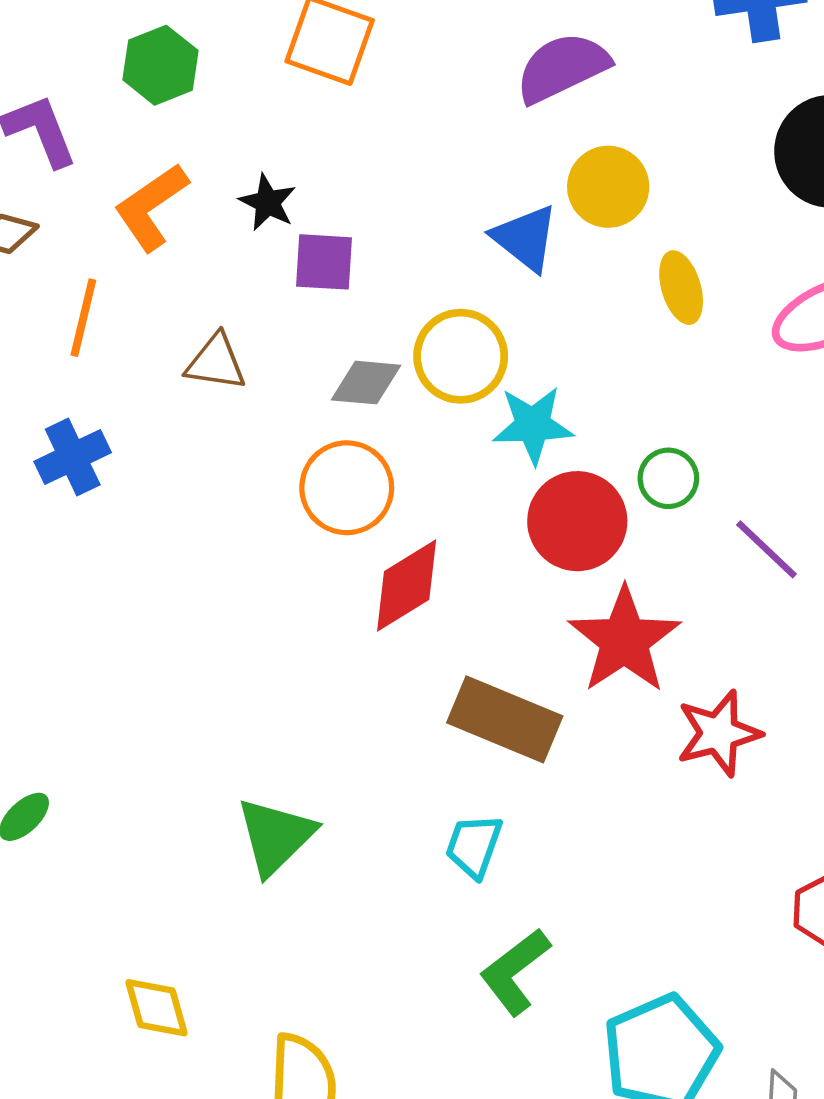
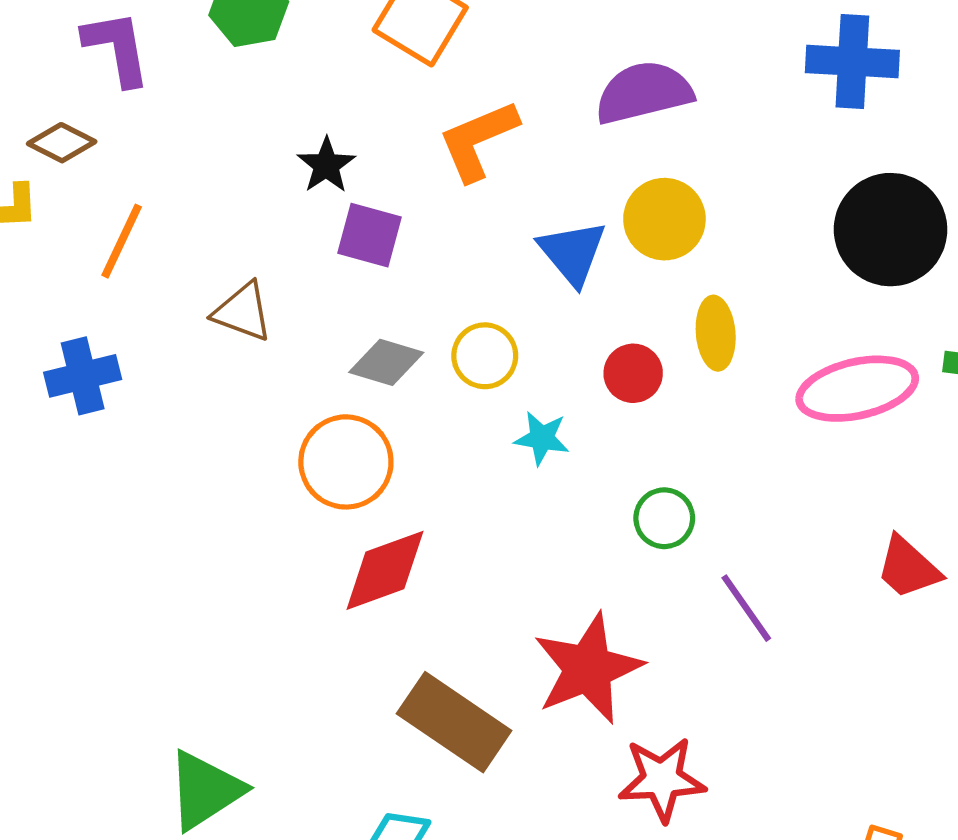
orange L-shape: (151, 207) -> (478, 140), moved
yellow circle: (461, 356) -> (485, 356), size x0.7
cyan star: (533, 425) -> (542, 438), size x0.7
red circle: (577, 521) -> (633, 373), moved, size x0.6

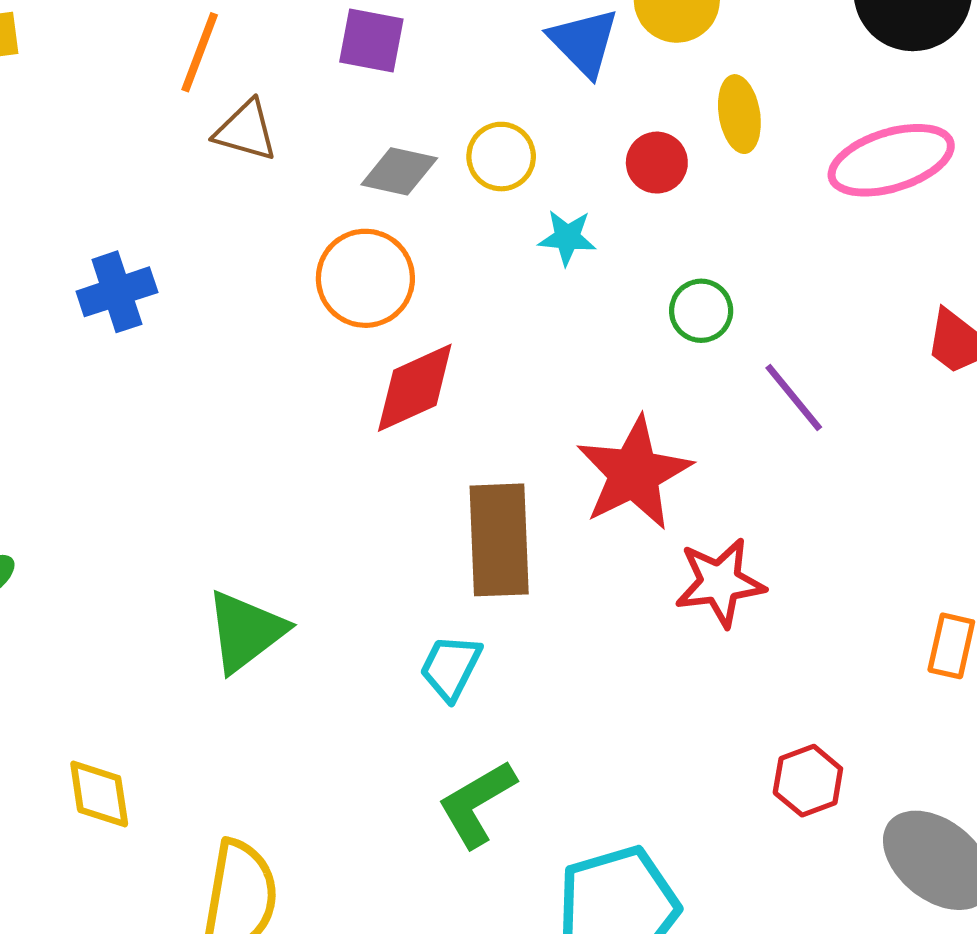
orange line: (122, 241) -> (200, 52), moved
blue cross: (83, 376) -> (117, 292), moved
brown rectangle: (454, 722) -> (499, 540), turned 58

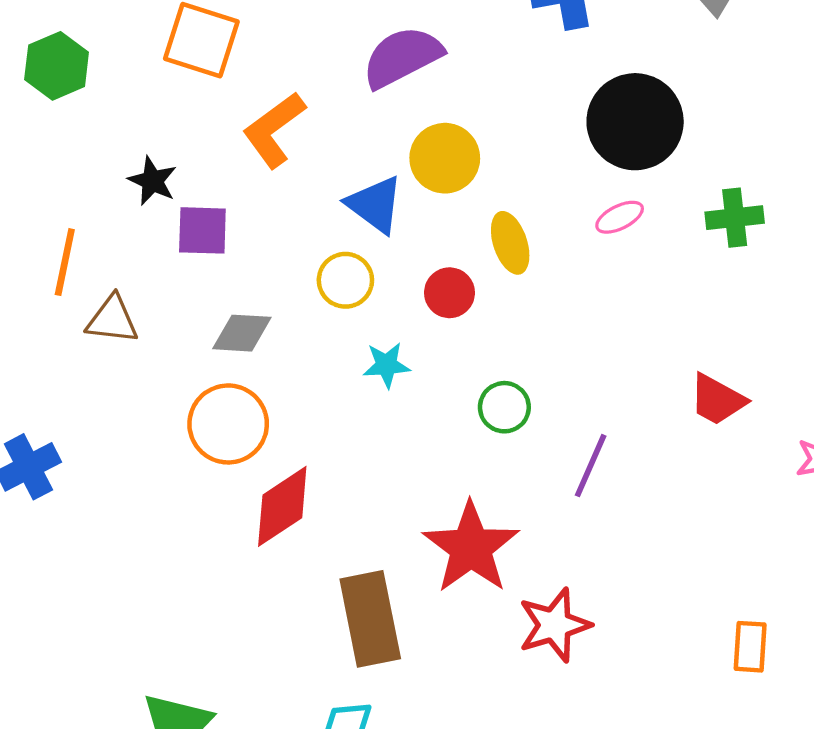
yellow circle: (501, 157) -> (345, 280), moved
pink ellipse: (891, 160) -> (620, 217), moved, size x0.5
purple line: (794, 398) -> (591, 466), turned 72

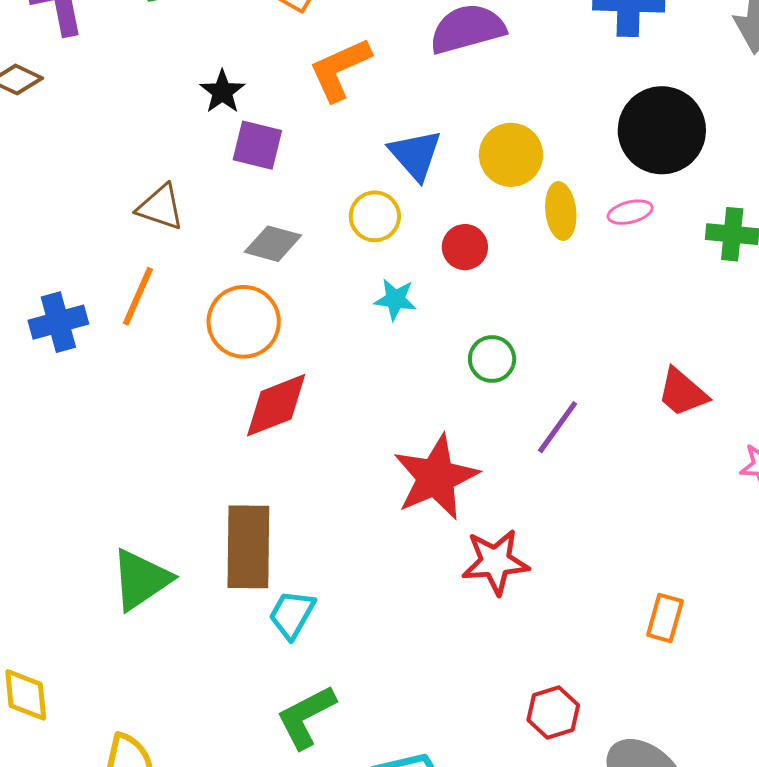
yellow circle: (445, 158) -> (511, 155), moved
yellow ellipse: (510, 243) -> (561, 211), moved
orange line: (65, 262) -> (138, 296), moved
brown rectangle: (370, 619) -> (248, 547), moved

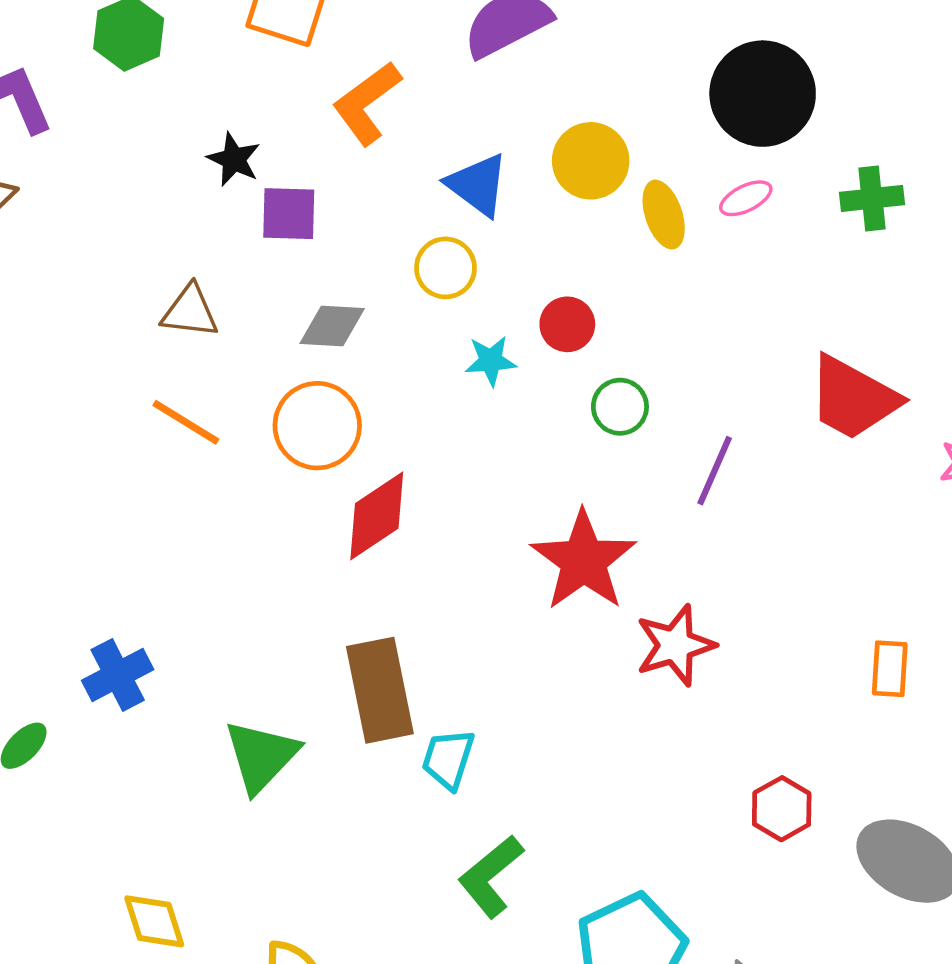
red circle: (465, 247) -> (567, 324), moved
orange line: (138, 296) -> (186, 422), turned -70
blue cross: (58, 322) -> (118, 675), moved
red trapezoid: (682, 392) -> (853, 398), size x1.5

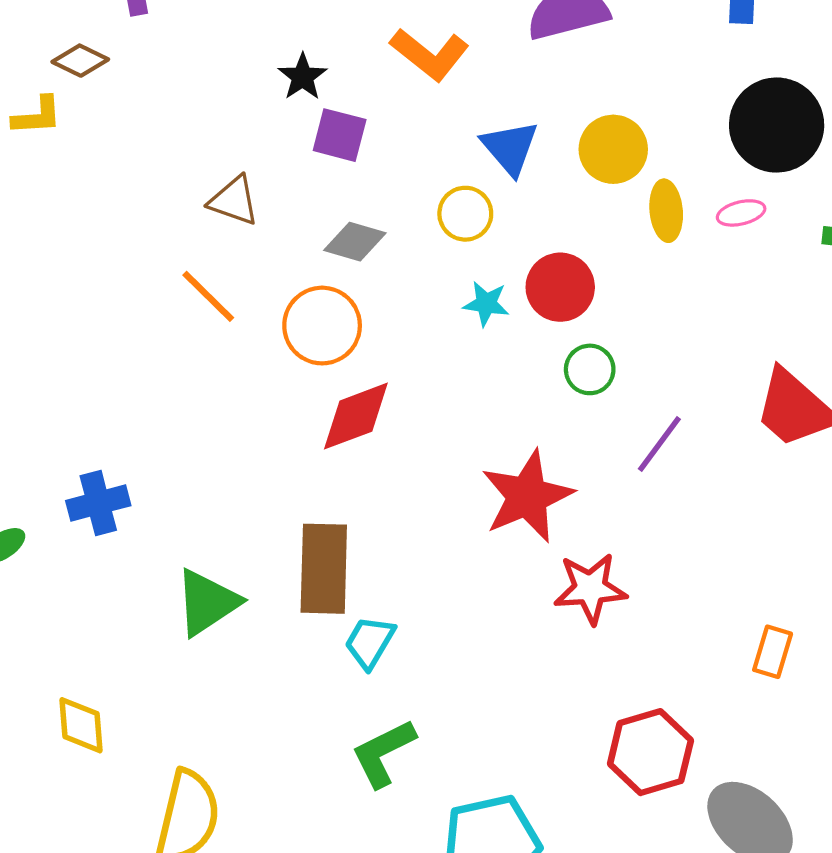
orange L-shape: (367, 103) -> (430, 54), turned -118
red circle: (567, 324) -> (560, 287), size x1.4
red hexagon: (782, 809) -> (650, 752), size x1.5

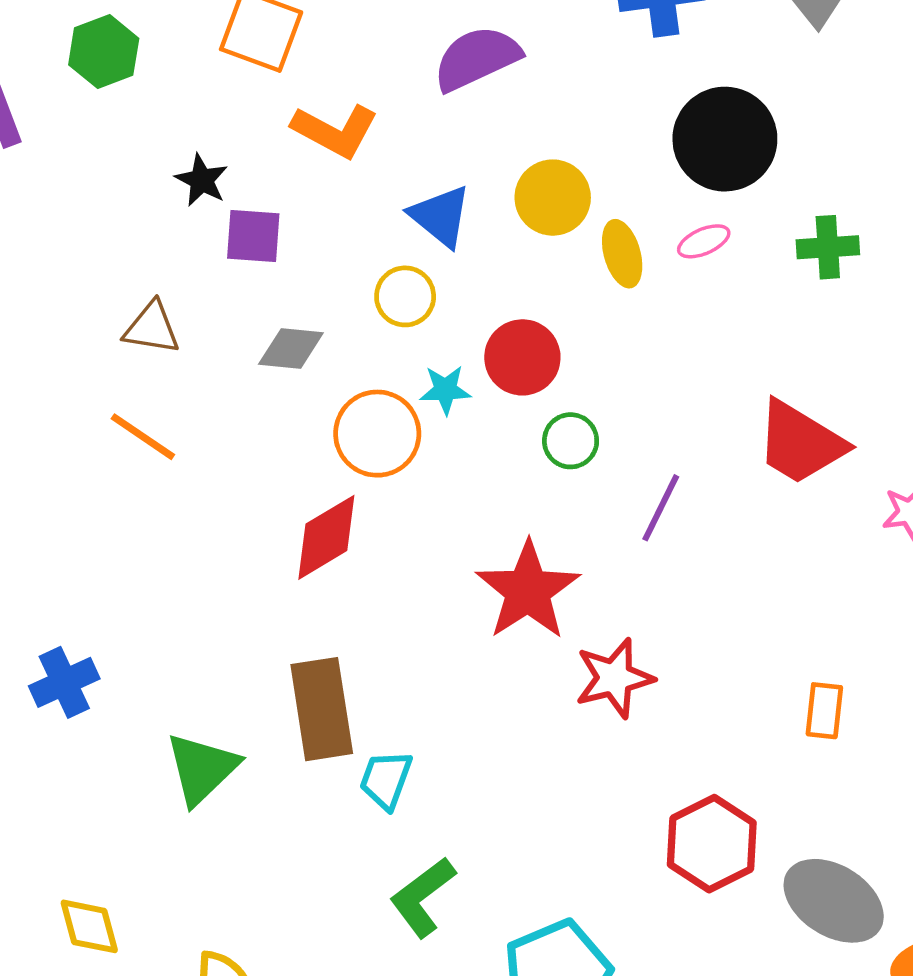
orange circle: (322, 326) -> (377, 434), moved

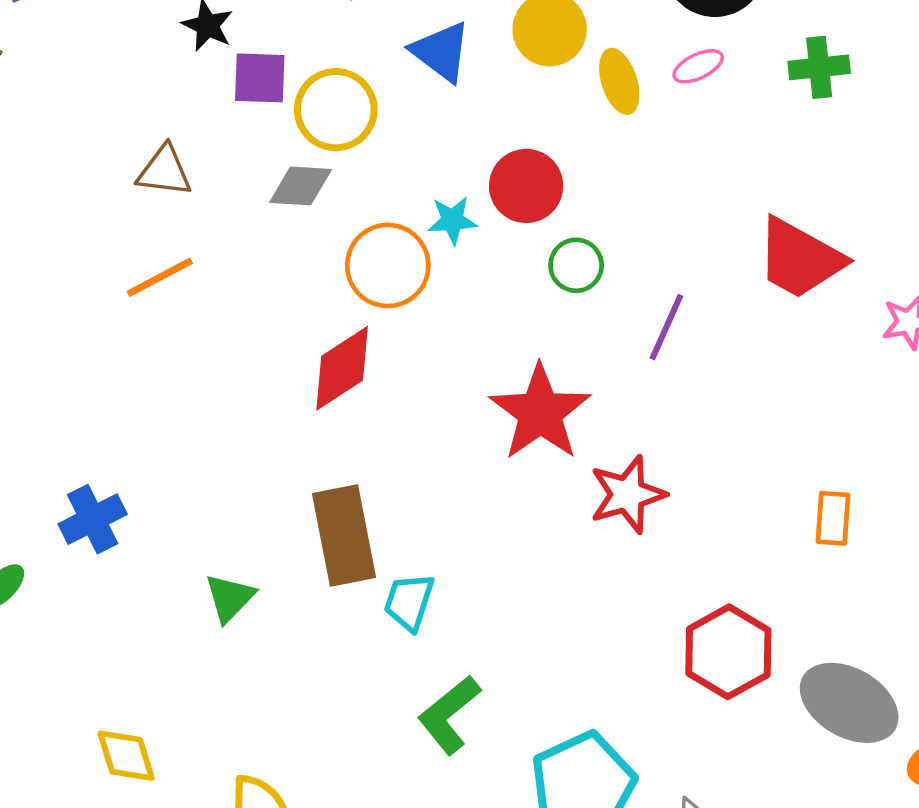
yellow circle: (405, 296) -> (336, 110), moved, size x1.4
orange line: (143, 437) -> (160, 277), turned -60
green triangle: (202, 769) -> (230, 598), size x0.7

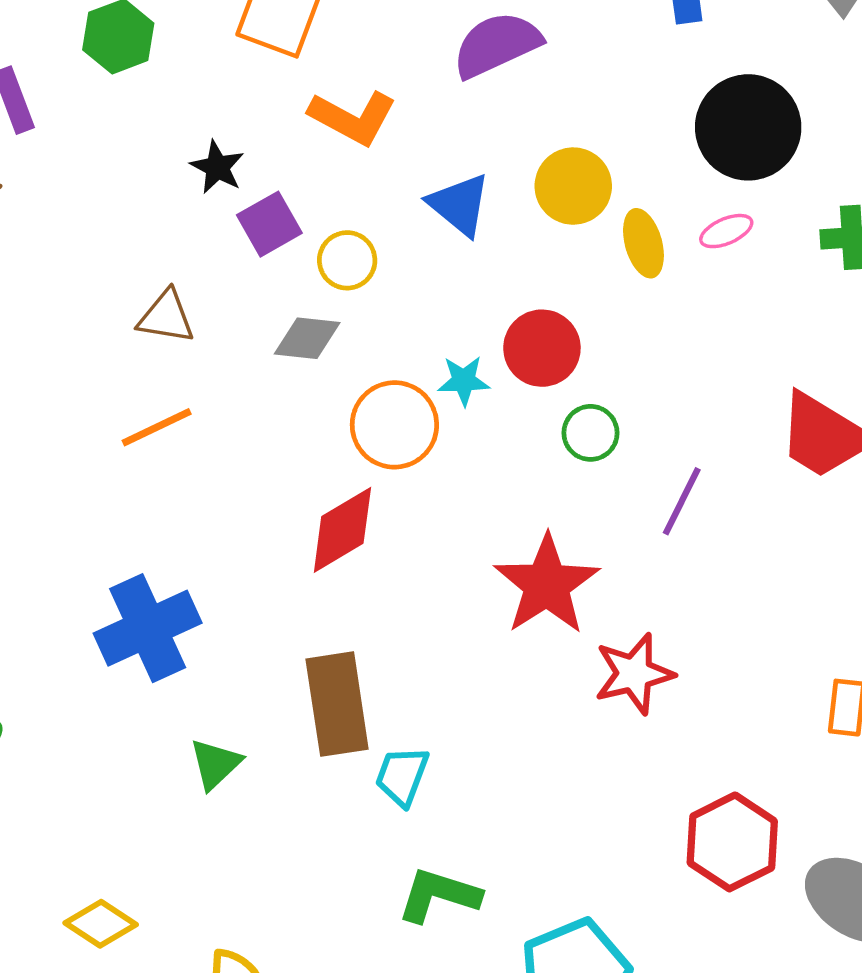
purple square: (260, 78) -> (269, 224), turned -34
yellow circle: (336, 110) -> (347, 260), size x0.7
blue cross: (93, 519) -> (148, 628), moved, size x1.5
green L-shape: (449, 715) -> (439, 895), turned 54
yellow diamond: (126, 756) -> (101, 924), turned -42

